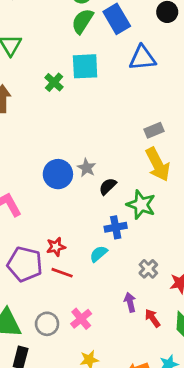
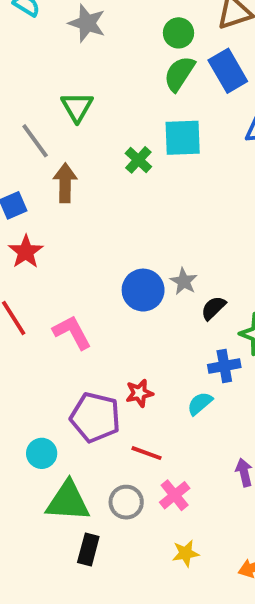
red line: (62, 273) -> (147, 453), moved

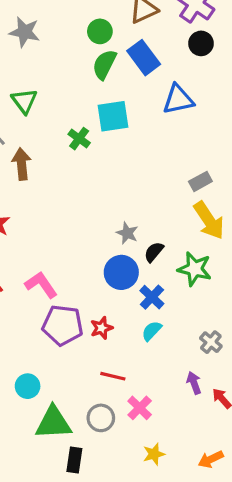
blue circle: (143, 290) -> (121, 272), moved
blue cross: (224, 366) -> (152, 297), moved, turned -30
purple pentagon: (95, 417) -> (63, 325), moved

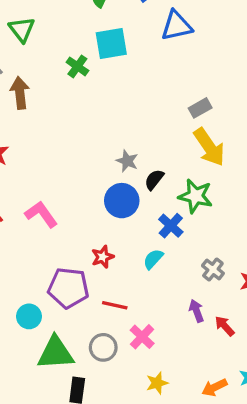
blue cross: (152, 297) -> (171, 226), moved
purple pentagon: (63, 325) -> (68, 288), moved

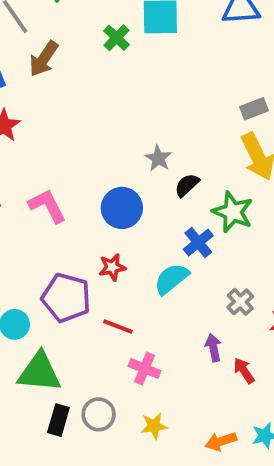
brown arrow: (20, 93) -> (44, 59), turned -148
blue circle: (122, 201) -> (122, 208), moved
cyan semicircle: (153, 259) -> (171, 279), size x1.4
pink cross: (142, 337) -> (145, 369), turned -30
gray circle: (103, 347) -> (99, 414), moved

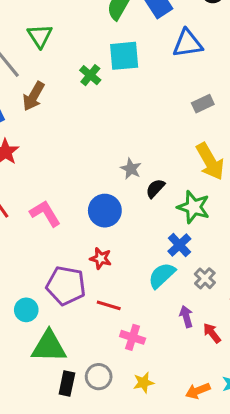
gray rectangle: (254, 109) -> (203, 104), moved
blue cross: (198, 242) -> (179, 245), moved
red star: (112, 267) -> (101, 258), turned 30
cyan semicircle: (171, 279) -> (162, 275), moved

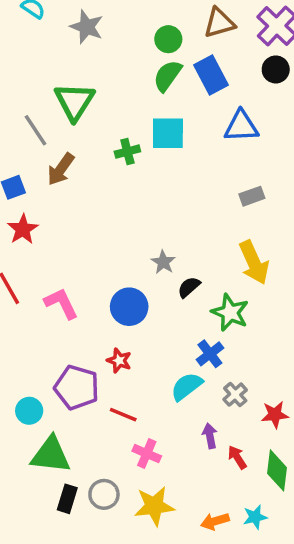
green triangle: (40, 36) -> (75, 102), size x1.4
green cross: (90, 75) -> (127, 152), turned 30
yellow star: (144, 383) -> (154, 506), size x1.6

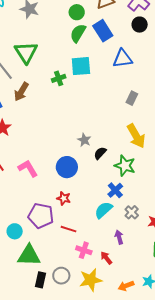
gray rectangle: (252, 196) -> (132, 98), turned -40
red arrow: (237, 457) -> (106, 258), moved

